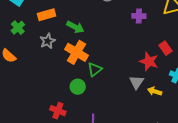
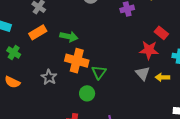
gray star: (48, 41) -> (49, 77), moved

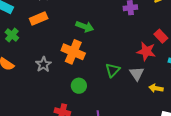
green arrow: (69, 37) -> (85, 27), moved
green triangle: (99, 72) -> (113, 70), moved
yellow arrow: (162, 77) -> (156, 88), moved

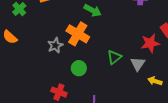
red star: (146, 51) -> (150, 43), turned -30
gray star: (43, 64) -> (55, 45), moved

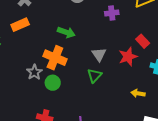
gray triangle: (138, 64) -> (99, 54), moved
green circle: (79, 68) -> (53, 83), moved

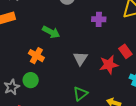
orange cross: (55, 58) -> (36, 56), size x0.7
gray star: (34, 72) -> (12, 87), moved
green triangle: (95, 76) -> (80, 94), moved

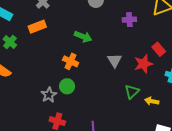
green triangle: (80, 94) -> (132, 92), moved

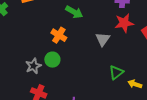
red star: (143, 64) -> (124, 23), moved

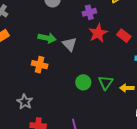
gray triangle: (103, 39) -> (70, 44), moved
green circle: (52, 60) -> (83, 82), moved

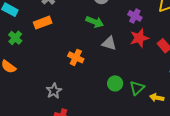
purple cross: (89, 12) -> (135, 16), turned 32
green arrow: (47, 38) -> (95, 22), moved
gray triangle: (70, 44) -> (109, 43), turned -42

